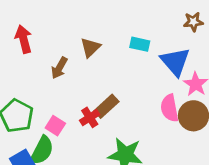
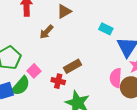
brown triangle: (90, 47) -> (64, 11), moved
red cross: (90, 117) -> (58, 81), moved, turned 32

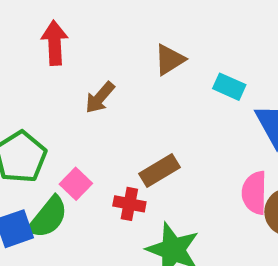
brown triangle: (64, 11) -> (169, 60), moved

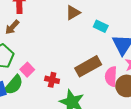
brown arrow: (100, 98) -> (12, 27), moved
brown rectangle: (160, 171) -> (88, 66), moved, size x1.4

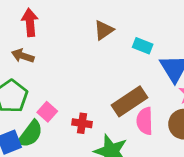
brown arrow: (12, 27) -> (23, 56), turned 70
pink semicircle: (111, 76) -> (145, 121), moved

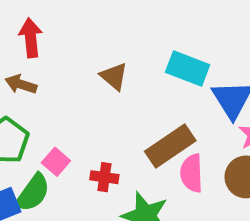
brown triangle: (104, 30) -> (114, 76), moved, turned -45
cyan rectangle: (143, 46) -> (188, 68), size x1.5

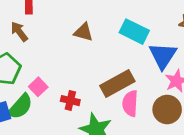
brown triangle: (114, 76) -> (83, 32), turned -30
brown arrow: (21, 84) -> (19, 32), turned 30

